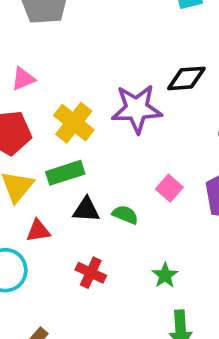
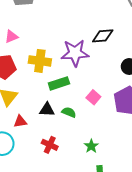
yellow cross: (74, 123) -> (40, 61), turned -30
green rectangle: (65, 173) -> (59, 83), moved

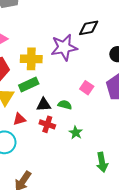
green rectangle: (59, 83) -> (29, 84), moved
red cross: (50, 145) -> (47, 124), moved
green star: (91, 146) -> (76, 133), moved

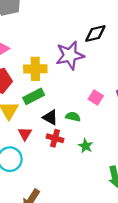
black triangle: (44, 105) -> (50, 117), turned 35
red triangle: (19, 119) -> (25, 134), turned -40

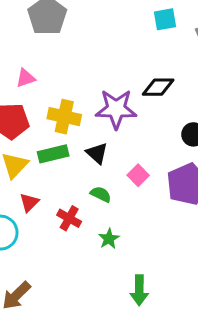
black triangle: (50, 117) -> (97, 153), moved

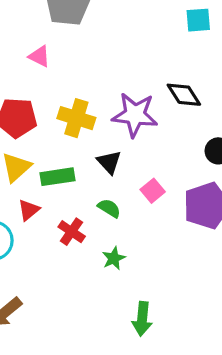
pink triangle: (26, 78) -> (39, 56), moved, turned 40
black diamond: (158, 87) -> (184, 95), turned 52
green rectangle: (53, 154) -> (57, 177), moved

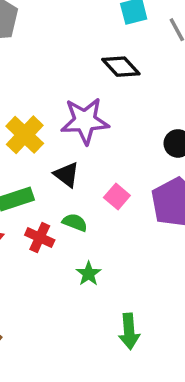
black diamond: (184, 95) -> (121, 67), moved
yellow cross: (76, 118) -> (25, 135), turned 36
red cross: (72, 232) -> (40, 238), moved

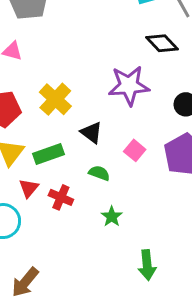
black diamond: (121, 67) -> (162, 43), moved
purple star: (85, 121) -> (129, 86), moved
red cross: (40, 238) -> (61, 197), moved

